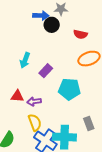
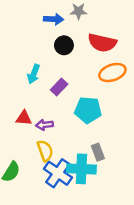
black circle: (52, 25) -> (64, 45), moved
red semicircle: (80, 34) -> (102, 43), size x1.6
gray rectangle: (89, 124) -> (98, 152), moved

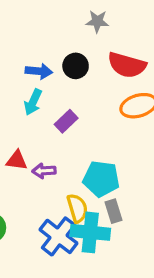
blue arrow: (54, 19) -> (39, 71), moved
cyan pentagon: (88, 110) -> (101, 179), moved
yellow semicircle: (45, 151) -> (77, 208), moved

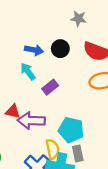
cyan arrow: (33, 102) -> (28, 71), turned 114
purple arrow: (44, 171) -> (31, 121), size x1.6

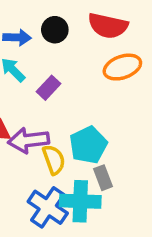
cyan pentagon: (71, 130) -> (88, 145), turned -30
yellow semicircle: (52, 149) -> (54, 160), moved

